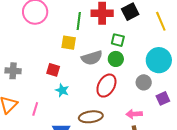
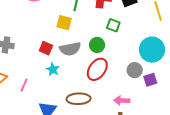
gray semicircle: (92, 58) -> (70, 49), moved
green circle: (116, 59) -> (97, 45), moved
purple square: (163, 98) -> (150, 80), moved

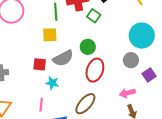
green square: (113, 25) -> (94, 16), moved, turned 32
purple square: (150, 80) -> (149, 75), moved
pink line: (24, 85) -> (41, 105), moved
brown ellipse: (79, 99) -> (85, 104), turned -30

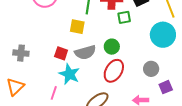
green square: (94, 16) -> (124, 17), turned 32
cyan circle: (142, 36) -> (163, 35), moved
cyan star: (52, 83) -> (69, 74), size x1.5

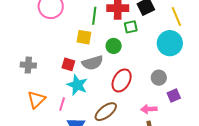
green circle: (112, 47) -> (114, 46), moved
orange triangle: (15, 87) -> (36, 100), moved

